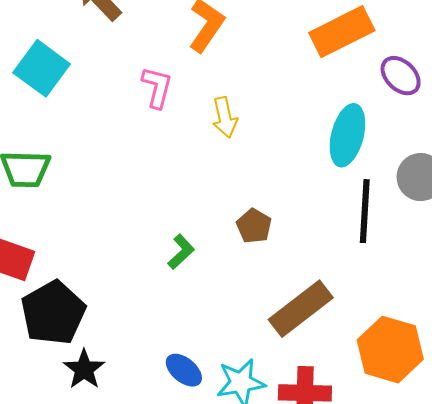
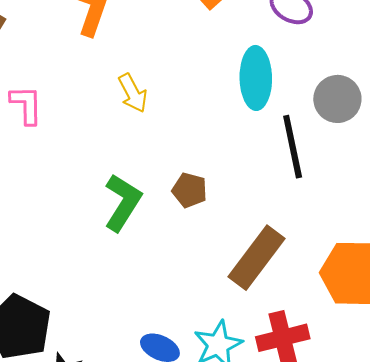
pink L-shape: (157, 87) -> (26, 105), moved
green L-shape: (181, 252) -> (123, 202), moved, size x1.6

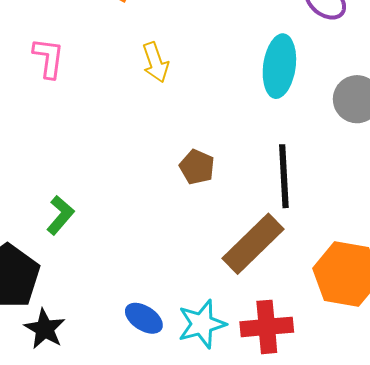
black line: (293, 147) -> (284, 176), moved
green L-shape: (123, 202) -> (60, 215), moved, size x0.7

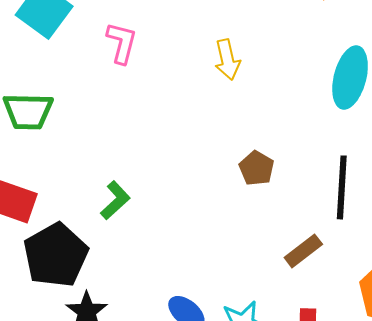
brown rectangle: (253, 244) -> (303, 251), size x0.6

